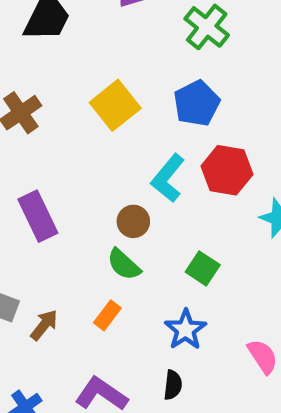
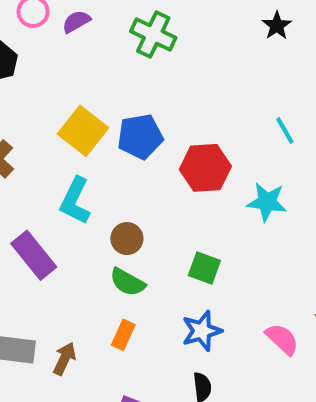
blue pentagon: (197, 103) -> (140, 137), moved, turned 30
cyan L-shape: (168, 178) -> (75, 201), moved
blue star: (185, 330) -> (202, 331), turned 30

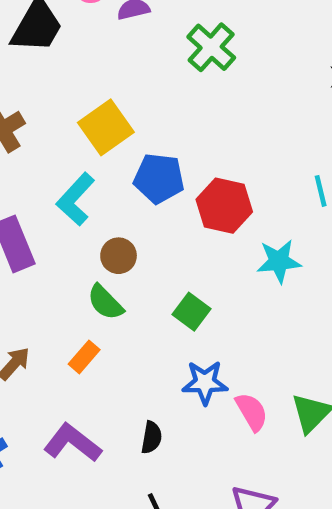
blue pentagon: (140, 137) -> (159, 178), moved
cyan star: (267, 202) -> (279, 261), turned -30
blue star: (202, 331) -> (205, 383), moved

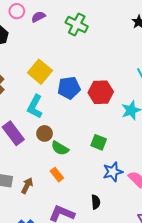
brown circle: (119, 256) -> (45, 133), moved
orange rectangle: (84, 357) -> (57, 175), turned -64

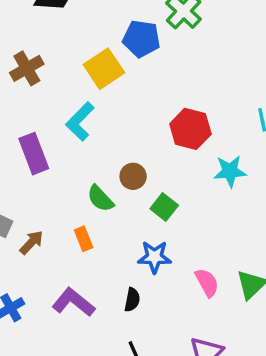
blue pentagon: (69, 88) -> (141, 39), moved
brown circle: (45, 133) -> (133, 176), moved
blue star: (113, 172) -> (154, 257), moved

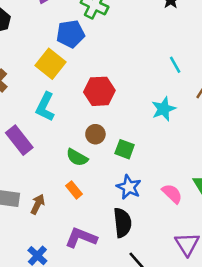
red hexagon: (190, 129) -> (99, 91), moved
blue star: (154, 257) -> (129, 187), turned -30
black semicircle: (132, 300) -> (122, 223), size x1.6

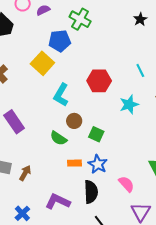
red hexagon: (99, 91) -> (99, 81), moved
cyan L-shape: (45, 107) -> (61, 95), moved
orange rectangle: (74, 190) -> (75, 163), moved, turned -56
pink semicircle: (172, 194) -> (126, 184), moved

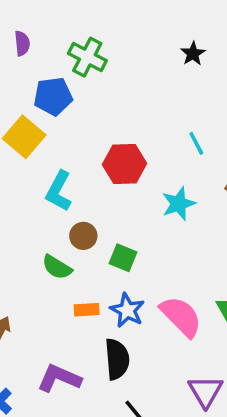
purple semicircle: (43, 10) -> (22, 43), turned 112
pink semicircle: (126, 184) -> (181, 316), moved, size x1.5

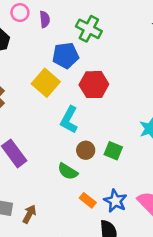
red hexagon: (124, 164) -> (94, 85), moved
green square: (123, 258) -> (113, 151), moved
orange rectangle: (87, 310) -> (88, 200), turned 42

